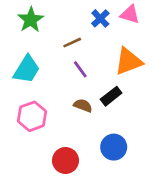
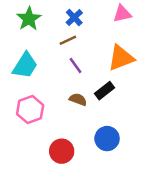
pink triangle: (130, 14) -> (122, 14), turned -30
blue cross: (100, 18) -> (74, 18), moved

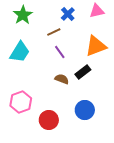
blue cross: (74, 18) -> (68, 14), moved
pink hexagon: (30, 110) -> (21, 102), moved

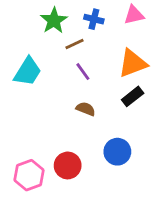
blue cross: (68, 14) -> (94, 19), turned -32
green star: (23, 15) -> (54, 20), moved
black rectangle: (83, 72) -> (133, 96), moved
pink hexagon: (21, 102) -> (29, 175), moved

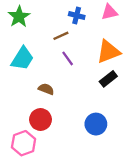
green star: (54, 20) -> (19, 17), moved
brown semicircle: (86, 109) -> (46, 89), moved
red circle: (68, 165) -> (41, 120), moved

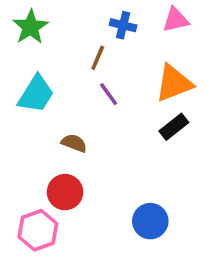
brown line: (61, 36) -> (98, 58), turned -42
blue circle: (96, 124) -> (150, 221), moved

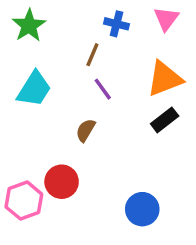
pink triangle: (176, 20) -> (166, 19), turned -40
brown semicircle: (74, 143) -> (86, 130), moved, turned -80
pink hexagon: (38, 230) -> (24, 201), moved

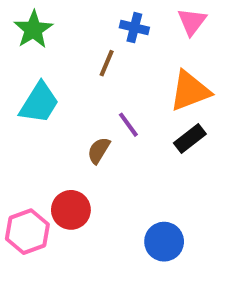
purple line: (103, 89) -> (128, 125), moved

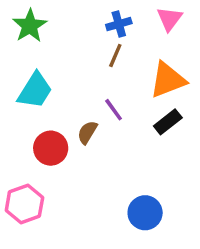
blue cross: (134, 28) -> (119, 24), turned -30
brown line: (107, 63) -> (115, 55), moved
red circle: (71, 210) -> (51, 148), moved

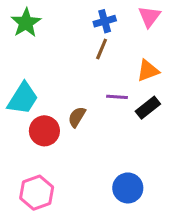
orange triangle: (168, 80) -> (148, 71), size x0.7
cyan trapezoid: (35, 90) -> (23, 98), moved
purple line: (114, 110) -> (117, 97), moved, turned -50
pink hexagon: (24, 204) -> (37, 193), moved

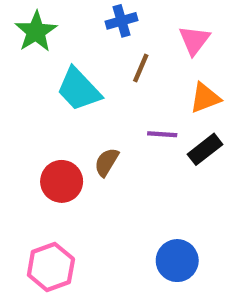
pink triangle: (149, 17) -> (194, 40), moved
blue cross: (105, 21) -> (122, 21), moved
cyan trapezoid: (23, 98) -> (79, 89), moved, turned 105

